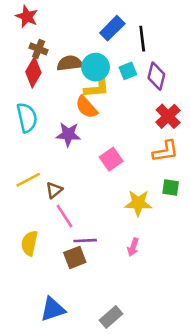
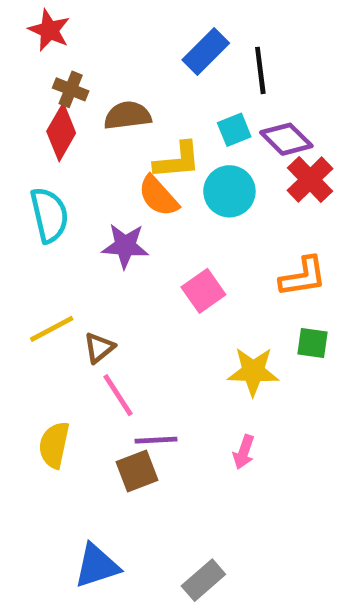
cyan circle: (96, 67) -> (229, 191), moved
purple diamond: (156, 76) -> (286, 139), turned -60
red cross: (168, 116) -> (310, 179), moved

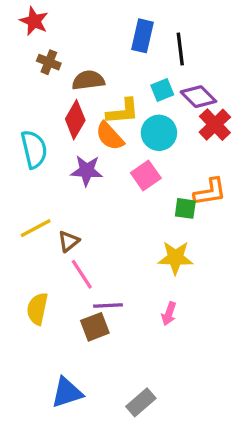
blue rectangle: (206, 51) -> (143, 36), turned -32
red diamond: (61, 132) -> (75, 120), moved
pink square: (203, 291) -> (146, 176), moved
green square: (312, 343) -> (185, 208), moved

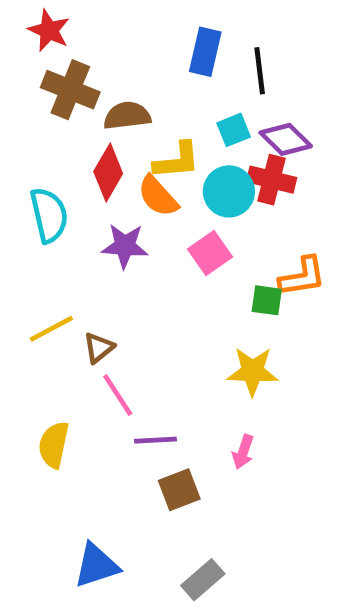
brown cross: (49, 62) -> (70, 90), size x1.6
red cross: (215, 125) -> (272, 180), moved, turned -32
brown square: (95, 327) -> (179, 490), moved

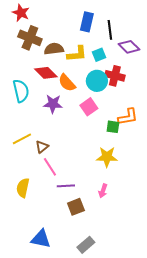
purple diamond: (286, 139) -> (129, 47), moved
yellow L-shape: (177, 161) -> (77, 54), moved
red diamond: (108, 173) -> (46, 73), turned -75
blue triangle: (96, 566) -> (41, 239), turned 30

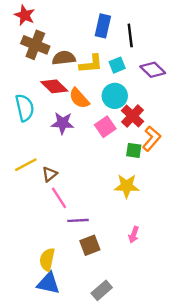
purple diamond: (129, 47) -> (153, 70), moved
red cross: (115, 76) -> (133, 116), moved, turned 30
orange L-shape: (128, 117) -> (152, 139), turned -40
yellow semicircle: (23, 188) -> (47, 260), moved
pink arrow: (103, 191) -> (134, 235), moved

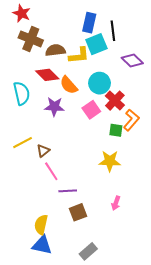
cyan square: (117, 65) -> (96, 44), moved, size x1.5

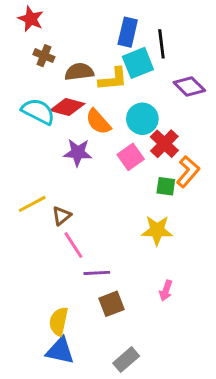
brown cross: (31, 39) -> (44, 56), size x0.6
red diamond: (47, 75) -> (67, 107), turned -30
cyan semicircle: (22, 93) -> (38, 111), moved, turned -50

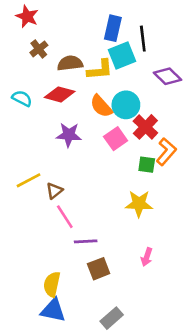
brown cross: (44, 56) -> (39, 49), turned 30
cyan semicircle: (38, 111) -> (22, 98), moved, size x0.7
orange semicircle: (98, 122) -> (101, 106), moved

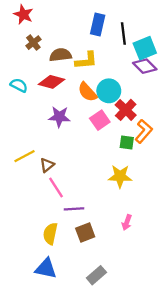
cyan square: (122, 55) -> (145, 48), moved
yellow semicircle: (52, 284) -> (50, 234), moved

